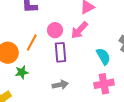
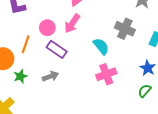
purple rectangle: (60, 52) -> (57, 49), turned -42
gray arrow: (60, 85) -> (50, 76), moved

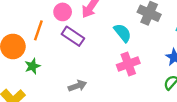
gray arrow: (50, 76) -> (77, 86), moved

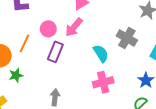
purple rectangle: (73, 36) -> (55, 52), turned 72
gray arrow: (77, 86) -> (55, 97), turned -70

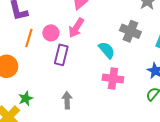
orange line: (25, 43) -> (29, 38), moved
green star: (16, 75) -> (26, 99), moved
pink cross: (103, 82) -> (113, 78), turned 30

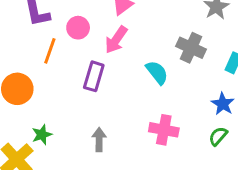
pink circle: (51, 33) -> (78, 28), moved
pink cross: (113, 78) -> (164, 130), moved

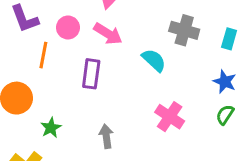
pink arrow: (116, 40) -> (108, 34), turned -84
pink cross: (164, 130) -> (170, 117), turned 32
green star: (42, 135) -> (51, 128), moved

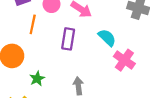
cyan semicircle: (154, 60) -> (107, 38), moved
pink cross: (170, 117) -> (124, 60), moved

